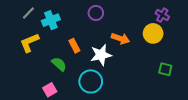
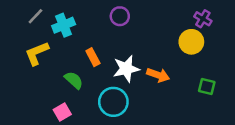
orange arrow: (120, 39) -> (158, 75), moved

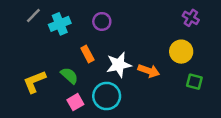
purple circle: (120, 16) -> (102, 21), moved
yellow circle: (191, 42) -> (181, 52), moved
yellow L-shape: (37, 53) -> (35, 82), moved
pink square: (62, 112) -> (75, 102), moved

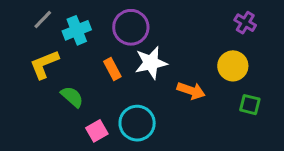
purple circle: (102, 21) -> (131, 27), size x1.5
white star: (119, 65) -> (151, 63), moved
green semicircle: (69, 76) -> (72, 97), moved
yellow L-shape: (35, 82) -> (44, 64), moved

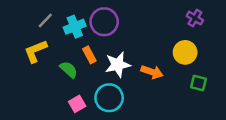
gray line: (43, 20) -> (45, 21), moved
cyan cross: (77, 30) -> (75, 27), moved
white star: (151, 63) -> (118, 65), moved
green semicircle: (72, 97) -> (69, 70), moved

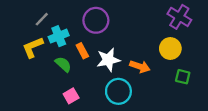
purple cross: (195, 18) -> (179, 17), size x1.5
cyan cross: (75, 27) -> (59, 36), moved
cyan circle: (109, 98) -> (118, 91), moved

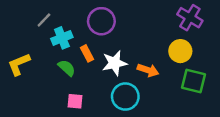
yellow L-shape: (33, 47) -> (19, 64), moved
green square: (183, 77) -> (193, 81), size x1.5
pink square: (71, 96) -> (75, 101), turned 35

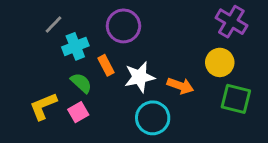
yellow L-shape: (19, 64) -> (43, 106), moved
pink square: (75, 101) -> (78, 112), moved, turned -35

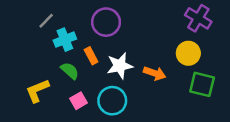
pink square: (78, 112) -> (79, 101), moved
cyan circle: (153, 118) -> (112, 101), moved

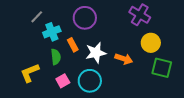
purple cross: (198, 18) -> (140, 15), moved
green semicircle: (70, 71) -> (56, 57), turned 42

